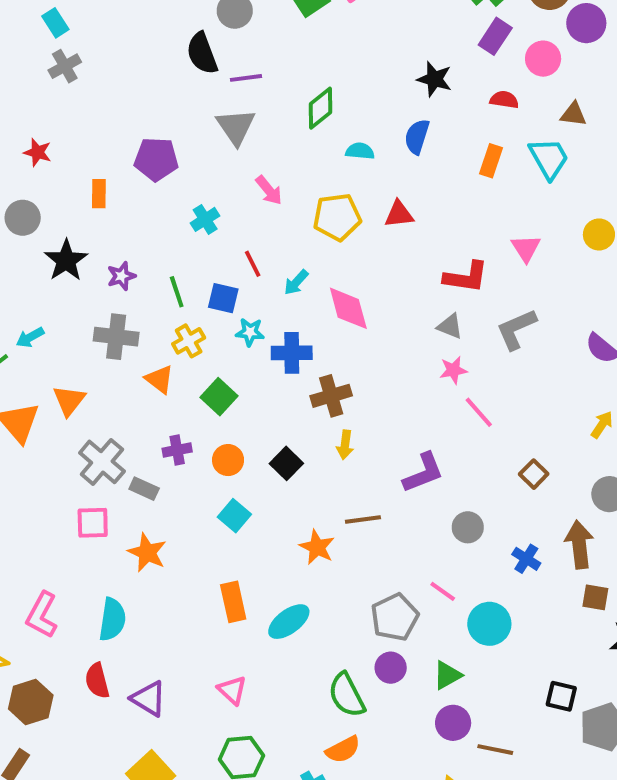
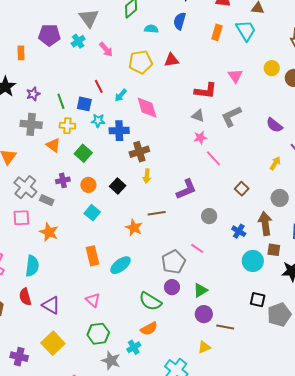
cyan cross: (205, 219) -> (78, 41), moved
yellow cross: (189, 341) -> (67, 126), turned 35
cyan circle: (489, 624) -> (253, 261), moved
green semicircle: (347, 695) -> (150, 301), turned -30

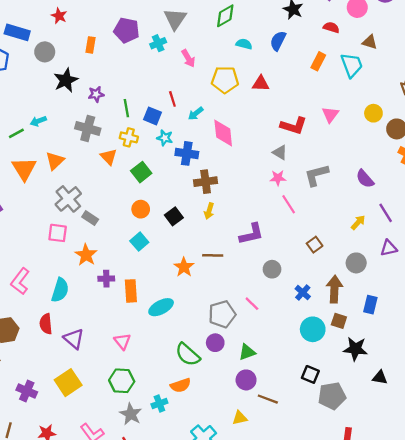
gray L-shape: (231, 116) -> (316, 175), moved
purple cross: (63, 180) -> (106, 279), moved

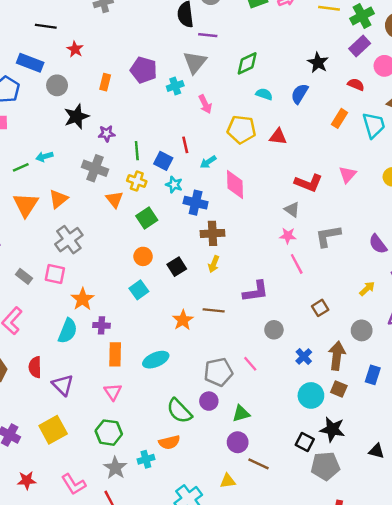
gray rectangle: (90, 218) -> (24, 276), moved
cyan semicircle: (60, 290) -> (68, 331), moved
orange rectangle: (131, 291) -> (115, 354), moved
black star: (355, 349) -> (332, 429), moved

